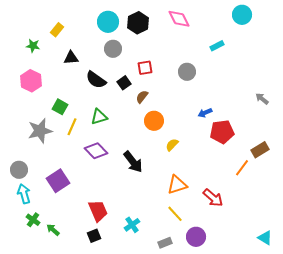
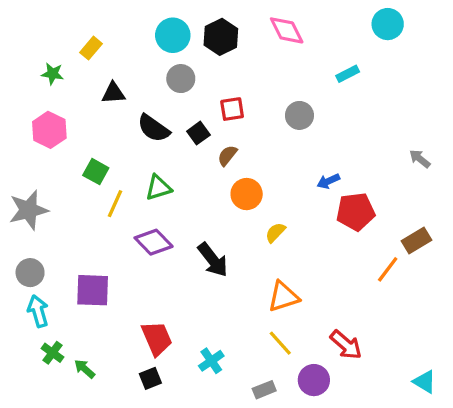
gray star: (40, 131) -> (28, 210), moved
purple square: (58, 181) -> (93, 290), turned 35
red arrow: (213, 198) -> (346, 345), moved

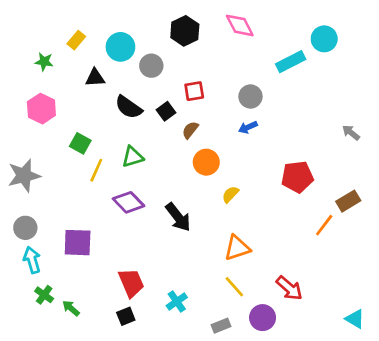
cyan circle: (388, 24) -> (324, 39), moved
cyan circle: (173, 35) -> (120, 47), moved
cyan rectangle: (348, 74) -> (291, 62), size x1.5
blue arrow: (328, 181) -> (248, 127), moved

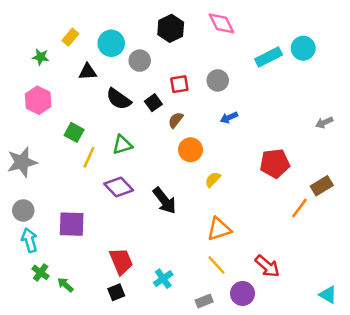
cyan circle: (324, 39) -> (303, 48), moved
gray circle: (250, 96) -> (218, 80), moved
gray arrow: (351, 133) -> (324, 123), turned -63

